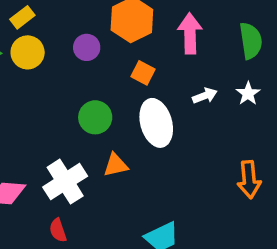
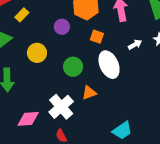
yellow circle: (28, 52) -> (37, 53), moved

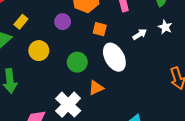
yellow rectangle: (22, 15) -> (21, 22), moved

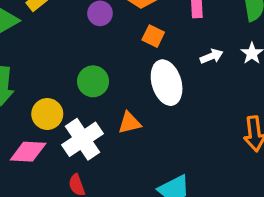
yellow circle: (39, 51) -> (47, 114), moved
green circle: (77, 62) -> (93, 81), moved

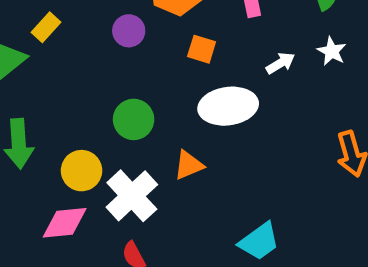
white ellipse: (167, 83) -> (228, 106), turned -72

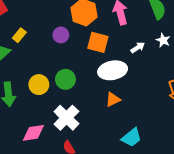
orange square: (202, 49) -> (98, 42), size x1.5
orange triangle: (189, 165) -> (113, 99), moved
yellow circle: (82, 171) -> (39, 85), moved

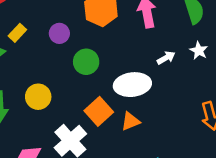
purple circle: (61, 35) -> (59, 33), moved
orange square: (98, 42) -> (99, 111), moved, turned 30
green circle: (65, 79) -> (86, 62), moved

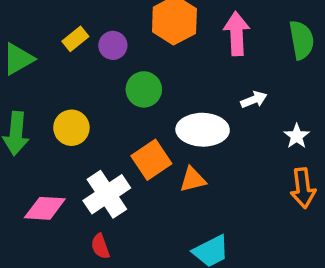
yellow rectangle: (17, 33) -> (75, 39), moved
white star: (199, 51) -> (297, 136), moved

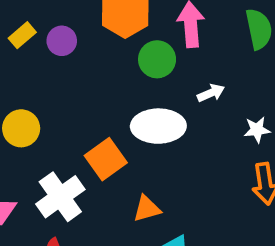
green circle: (144, 89) -> (157, 59), moved
white star: (297, 136) -> (257, 130), turned 30
orange triangle: (193, 180) -> (147, 209), moved

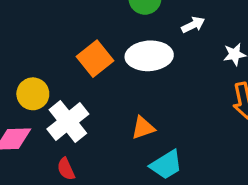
yellow circle: (21, 128) -> (33, 94), moved
orange square: (106, 159) -> (95, 59), moved

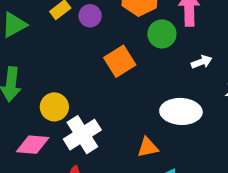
white ellipse: (149, 56) -> (181, 111), moved
orange square: (95, 59) -> (120, 61), moved

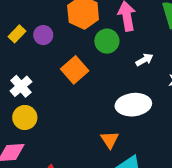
white cross: (82, 135) -> (21, 86), moved, size x0.7
orange triangle: (148, 147) -> (110, 140), turned -42

